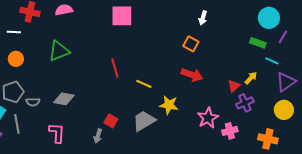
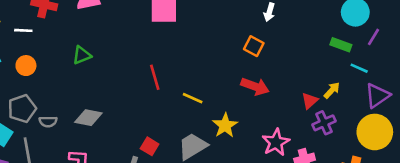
green triangle: (59, 51) -> (82, 55), size x0.7
yellow star: (169, 105) -> (225, 125), turned 30
yellow circle: (284, 110) -> (375, 132), size x1.4

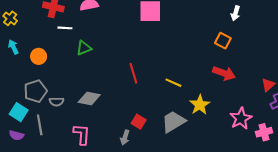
white line: (23, 30) -> (65, 28), moved
red line: (155, 77) -> (133, 73), moved

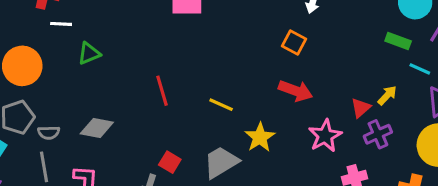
orange circle: (39, 56) -> (22, 66), size x1.6
pink star: (241, 118) -> (325, 136), moved
gray line: (40, 125) -> (44, 167), moved

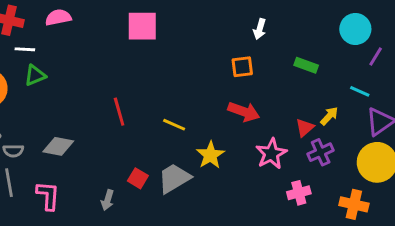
green rectangle: (398, 41) -> (306, 65), moved
orange square: (294, 43) -> (242, 67), turned -35
green triangle: (89, 53) -> (35, 75), moved
red square: (170, 162) -> (138, 178), moved

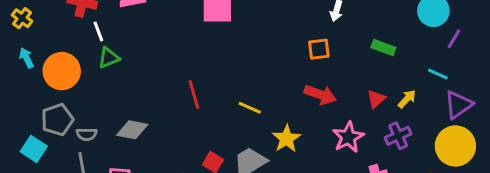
white line: (25, 49) -> (98, 31), turned 66
red triangle: (305, 128) -> (376, 99), moved

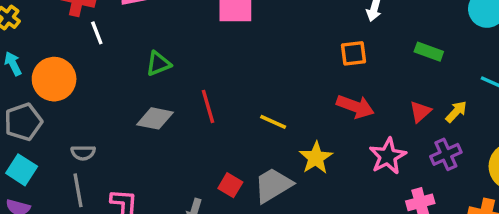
green triangle: (109, 58) -> (158, 64), moved
gray pentagon: (57, 120) -> (23, 122), moved
gray diamond: (132, 130) -> (155, 118), moved

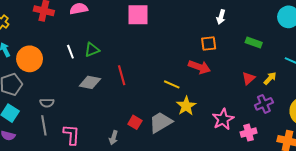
white line: (97, 33) -> (70, 52), moved
red arrow: (355, 106) -> (199, 67), moved
yellow line: (273, 122) -> (172, 84), moved
pink star: (388, 156) -> (223, 119), moved

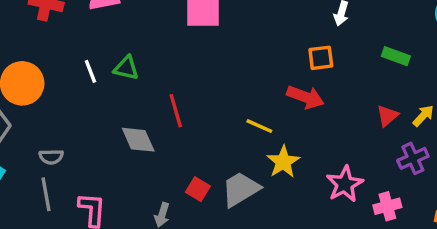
green triangle: (92, 50) -> (126, 68), turned 35
gray diamond: (90, 82) -> (138, 140), moved, turned 55

